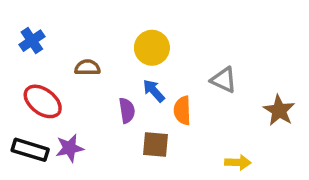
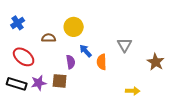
yellow circle: (152, 48) -> (74, 27), moved
gray triangle: (224, 80) -> (125, 45), turned 35
brown square: (156, 144) -> (60, 81), moved

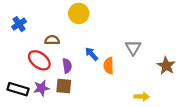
yellow circle: (74, 27) -> (79, 13), moved
red ellipse: (24, 57) -> (39, 60), moved
purple semicircle: (71, 62) -> (67, 66), moved

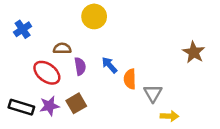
gray triangle: (133, 48) -> (153, 93), moved
purple semicircle: (67, 66) -> (80, 66), moved
brown star: (166, 66) -> (194, 52), moved
brown square: (64, 86) -> (76, 103), turned -35

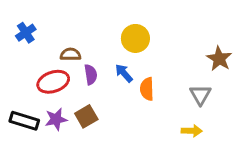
yellow circle: (94, 16) -> (135, 38), moved
red ellipse: (47, 73) -> (53, 82), turned -56
gray triangle: (153, 93) -> (200, 95), moved

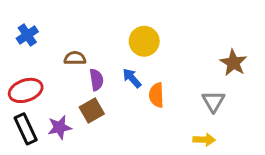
red ellipse: (53, 82) -> (26, 90), moved
brown square: (86, 116) -> (92, 110), moved
black rectangle: (24, 121) -> (26, 129), turned 48

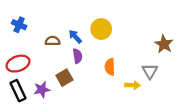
blue cross: (27, 35) -> (19, 25), turned -32
blue arrow: (132, 78) -> (75, 37), moved
purple semicircle: (96, 80) -> (77, 56), moved
yellow arrow: (204, 140) -> (133, 85), moved

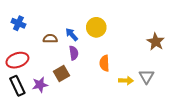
gray triangle: (150, 71) -> (146, 76), moved

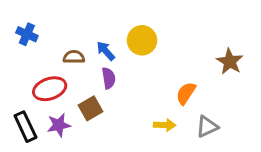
red ellipse: (17, 60) -> (50, 89), moved
orange semicircle: (104, 63) -> (186, 93), moved, turned 35
gray triangle: (146, 76) -> (207, 127), moved, turned 35
yellow arrow: (126, 81) -> (165, 125), moved

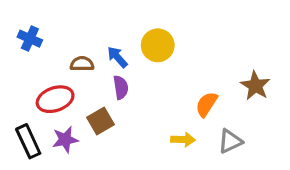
brown star: (230, 61) -> (255, 86), moved

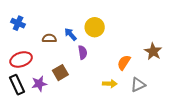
purple semicircle: (121, 87) -> (83, 52), moved
red ellipse: (55, 99) -> (21, 59), moved

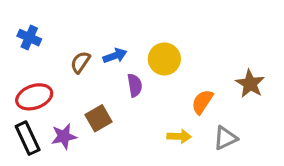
yellow circle: (95, 27) -> (164, 59), moved
blue arrow: (70, 34) -> (115, 56), turned 112
brown semicircle: (49, 38) -> (80, 62), turned -56

